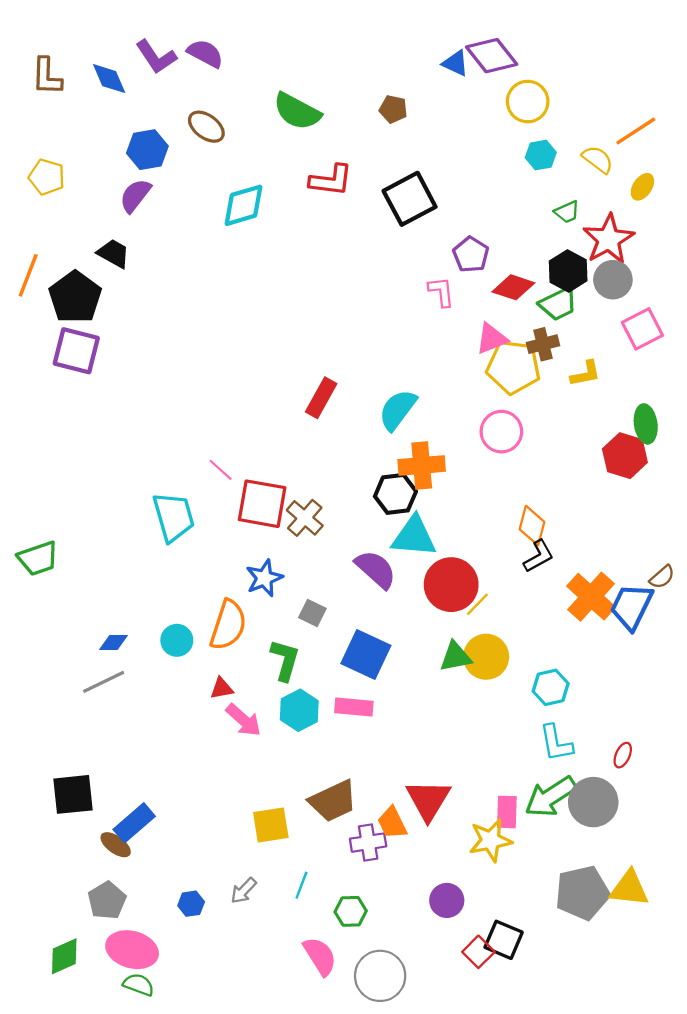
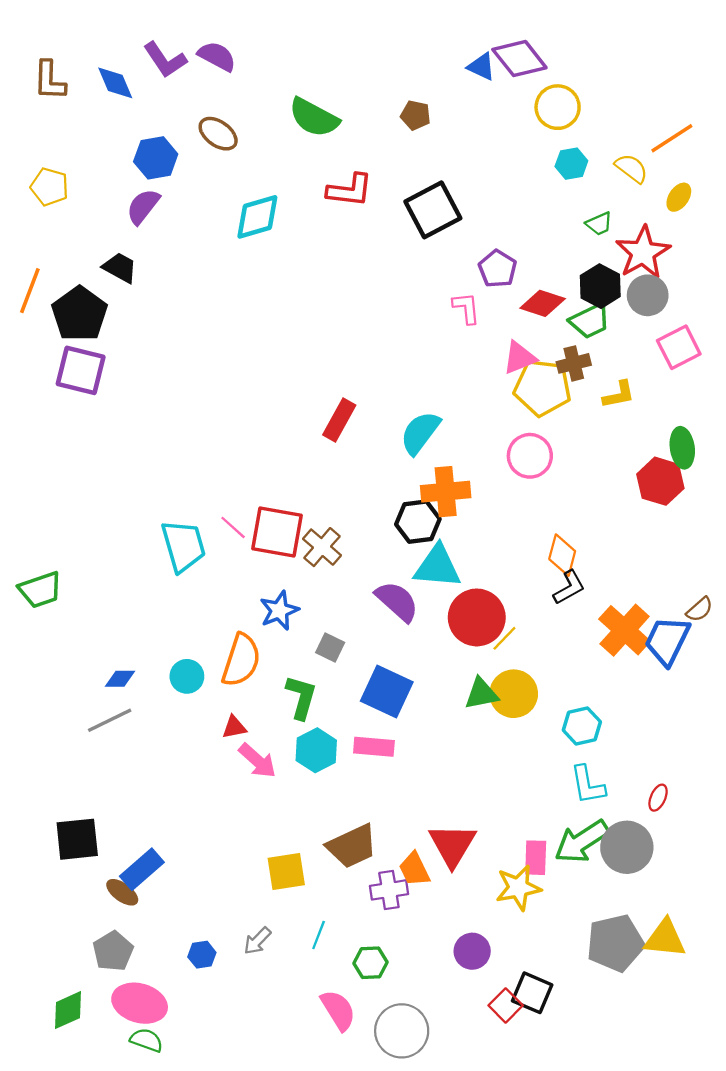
pink line: (221, 470) -> (233, 527), moved

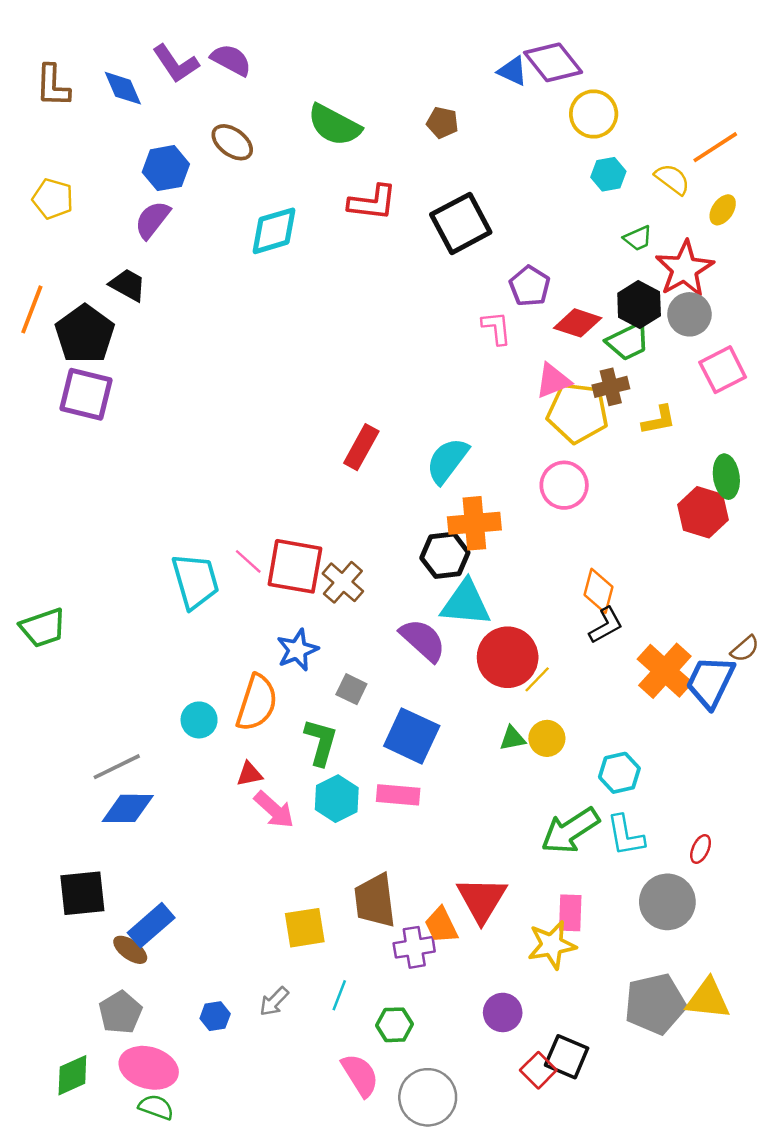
blue diamond: (120, 679) -> (128, 808), moved, size x1.6
green triangle: (481, 694) -> (512, 738), size x0.7
yellow circle: (514, 694) -> (547, 738), size x0.7
green arrow: (582, 841) -> (570, 831), moved
brown trapezoid: (352, 846) -> (375, 901), turned 108

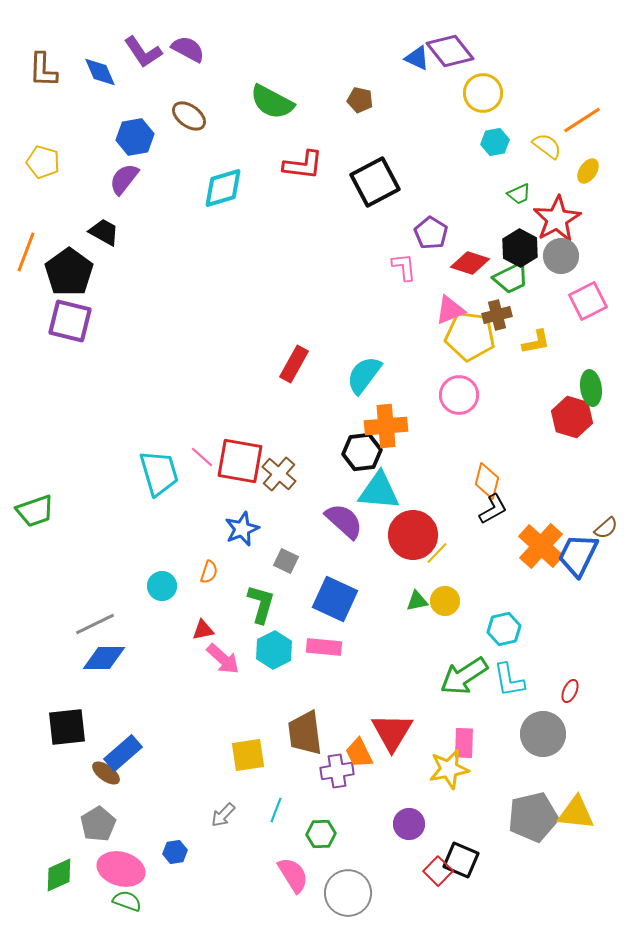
orange semicircle: (257, 703) -> (209, 572), size x0.5
blue hexagon: (215, 1016) -> (175, 852), moved

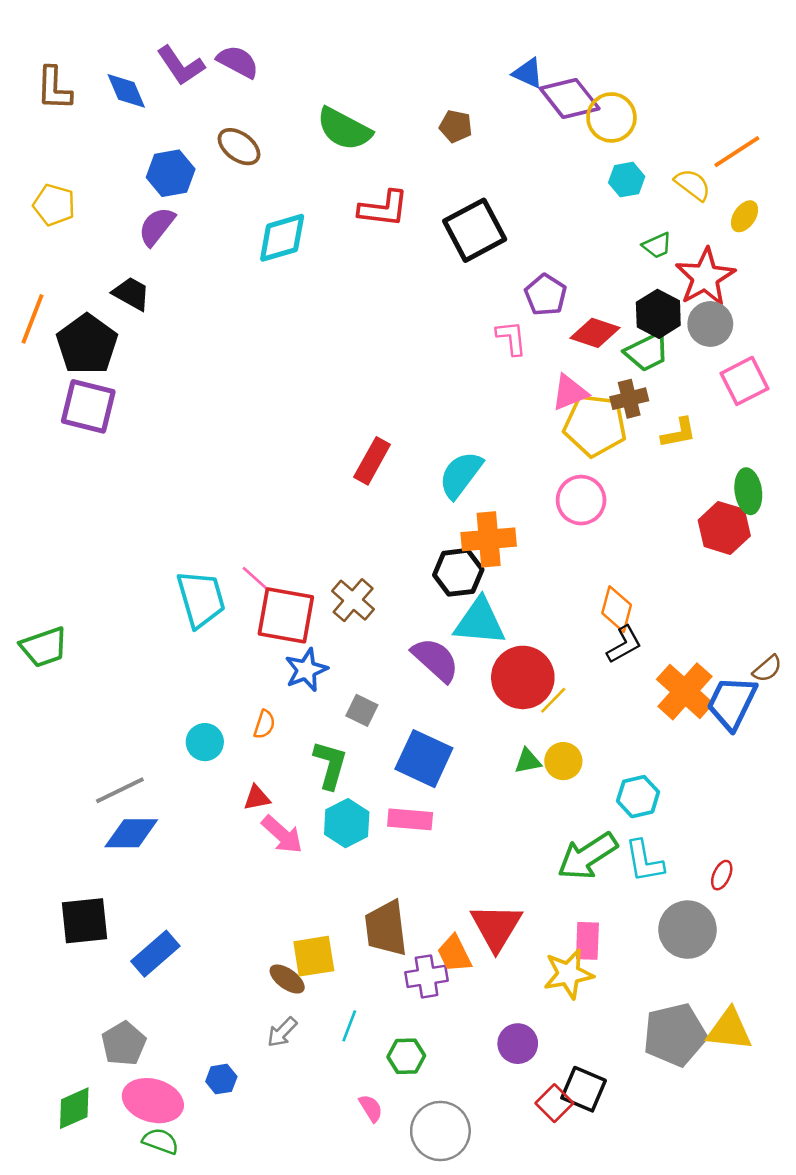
purple diamond: (450, 51) -> (570, 98), moved
red square: (240, 461) -> (286, 615), moved
brown ellipse: (106, 773) -> (287, 979), moved
pink semicircle: (293, 875) -> (371, 1108), size x0.6

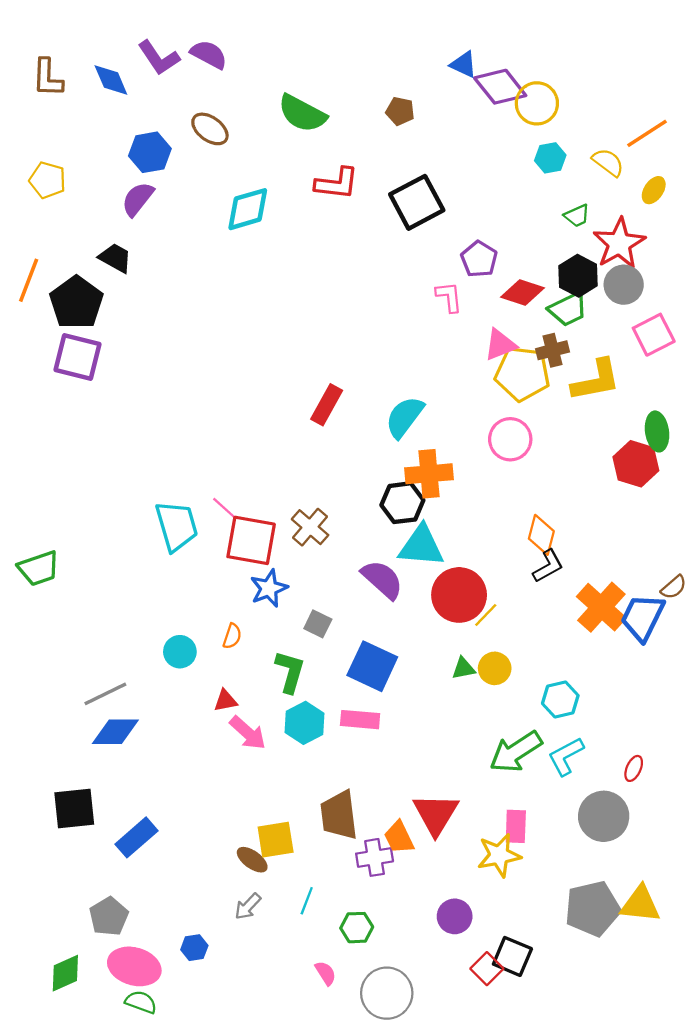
yellow L-shape: (679, 433) -> (596, 380), size x1.6
cyan L-shape: (644, 861) -> (566, 756), turned 72

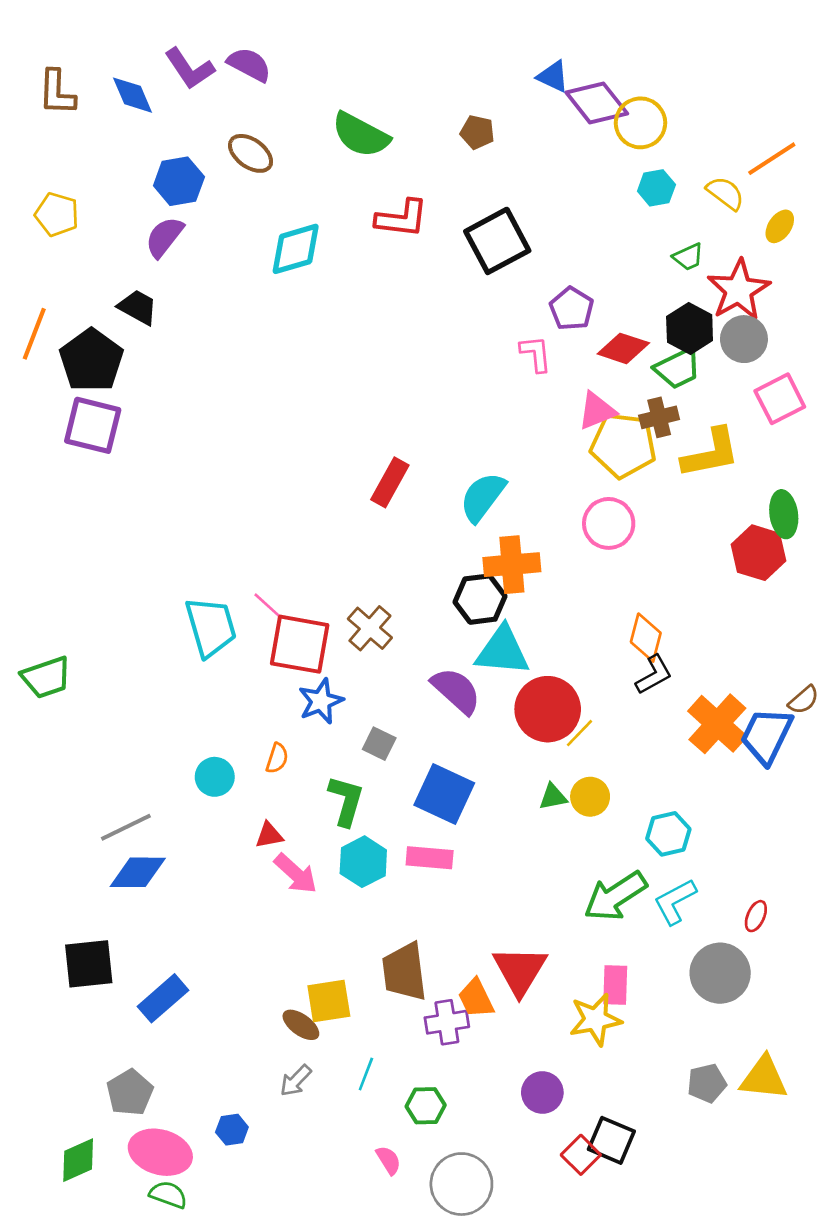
gray pentagon: (593, 909) -> (707, 1083), size x0.6

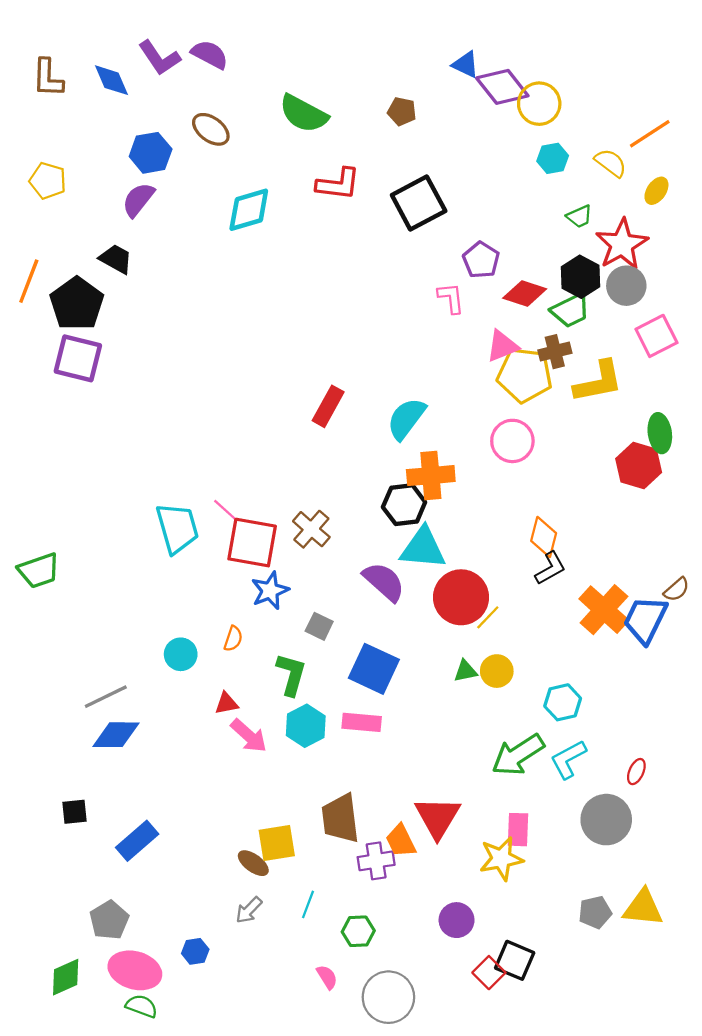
black square: (89, 964) -> (75, 812), size x0.6

